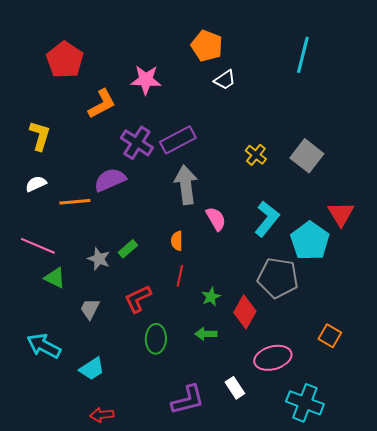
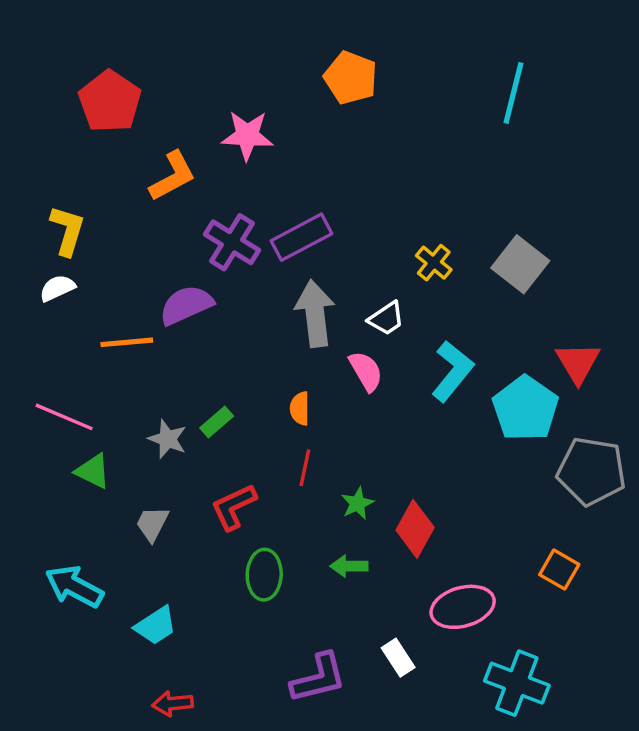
white trapezoid: (225, 80) -> (386, 319), moved
white semicircle: (36, 184) -> (57, 288), moved
gray pentagon: (278, 278) -> (591, 471), moved

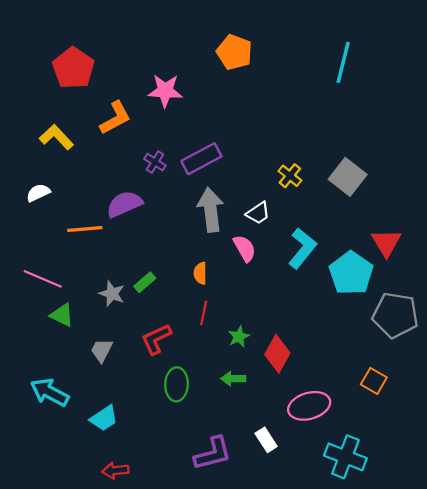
yellow L-shape: (67, 230) -> (56, 137), moved, turned -60
purple cross: (232, 242) -> (155, 162), size x0.6

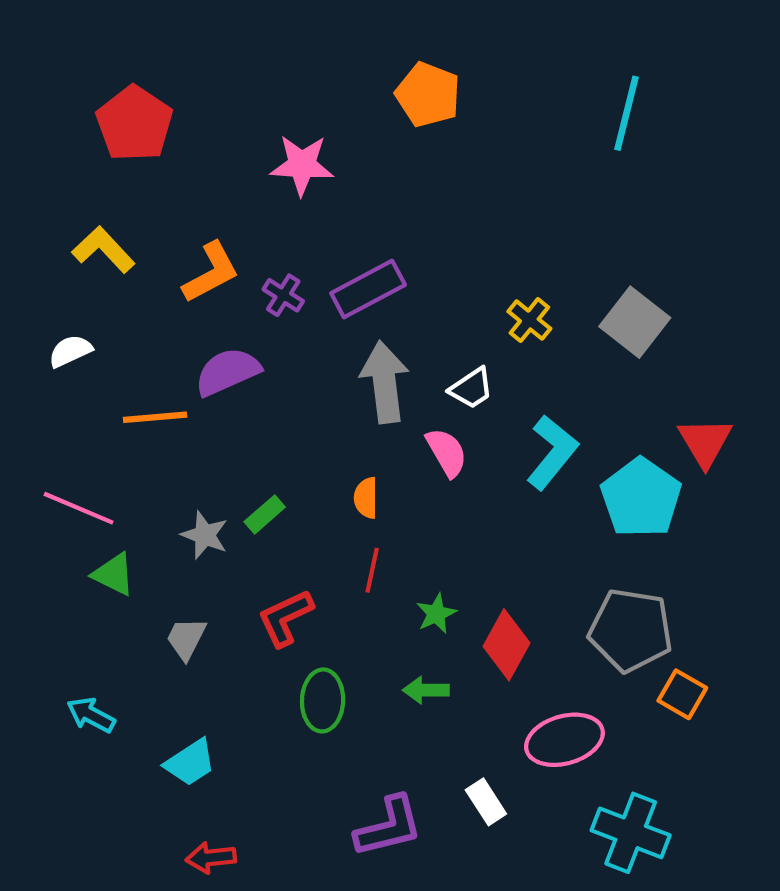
orange L-shape: (115, 118) -> (211, 272), moved
gray pentagon: (395, 315) -> (631, 630), moved
cyan arrow: (50, 392) -> (91, 715), size x0.7

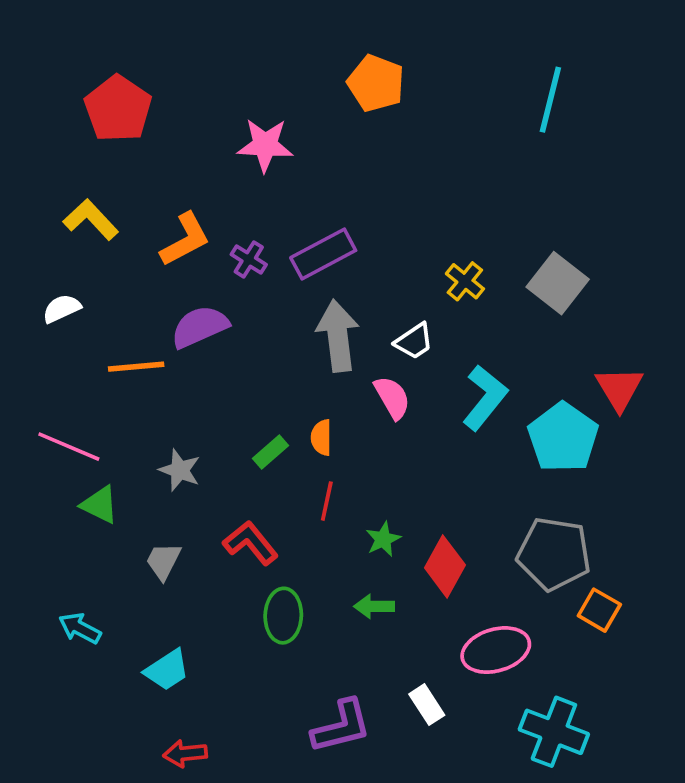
green rectangle: (265, 514) -> (271, 452), moved
red L-shape: (285, 618) -> (251, 543), turned 76

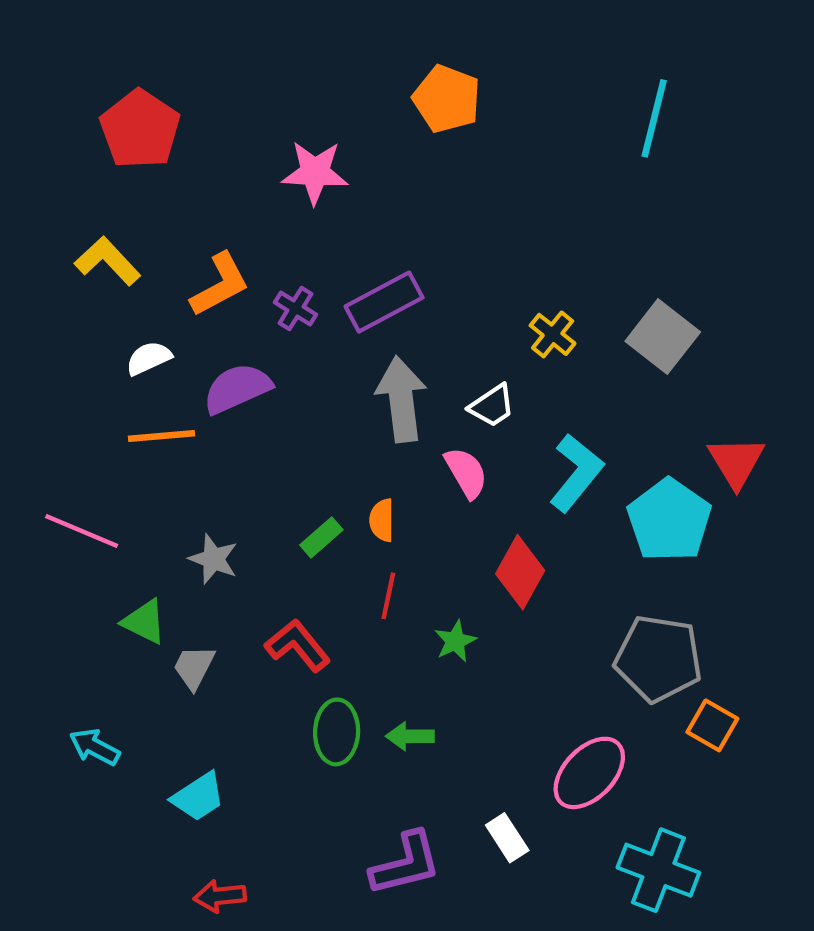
white semicircle: (62, 309) -> (149, 358), moved
green triangle: (100, 505) -> (144, 622), moved
red diamond: (445, 566) -> (520, 572), moved
green arrow: (374, 606) -> (410, 736), moved
pink ellipse: (496, 650) -> (589, 773), turned -30

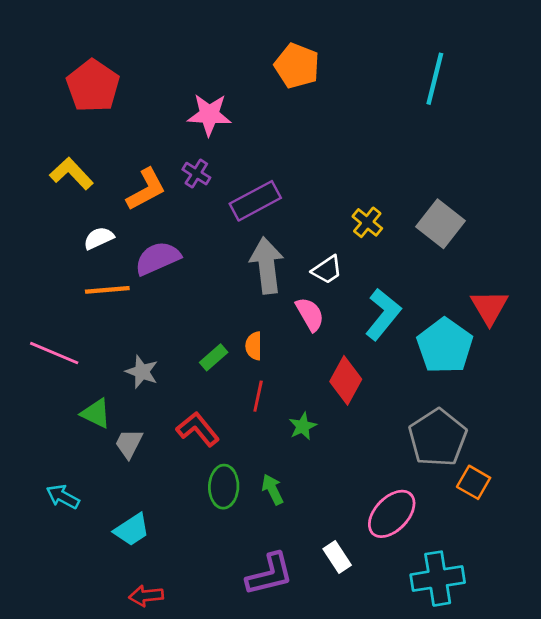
purple cross: (295, 308) -> (196, 174), moved
gray pentagon: (658, 658) -> (438, 438), turned 30
green arrow: (410, 736) -> (272, 489), turned 64
cyan cross: (658, 870) -> (438, 579), turned -30

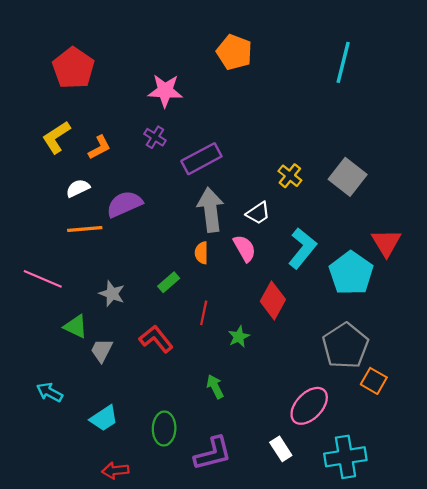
yellow L-shape: (71, 174) -> (56, 137), turned -80
orange L-shape: (146, 189) -> (99, 147), moved, size x0.7
orange semicircle: (254, 346) -> (201, 253), moved
green ellipse: (224, 487) -> (164, 429), moved
white rectangle: (337, 557) -> (281, 449), moved

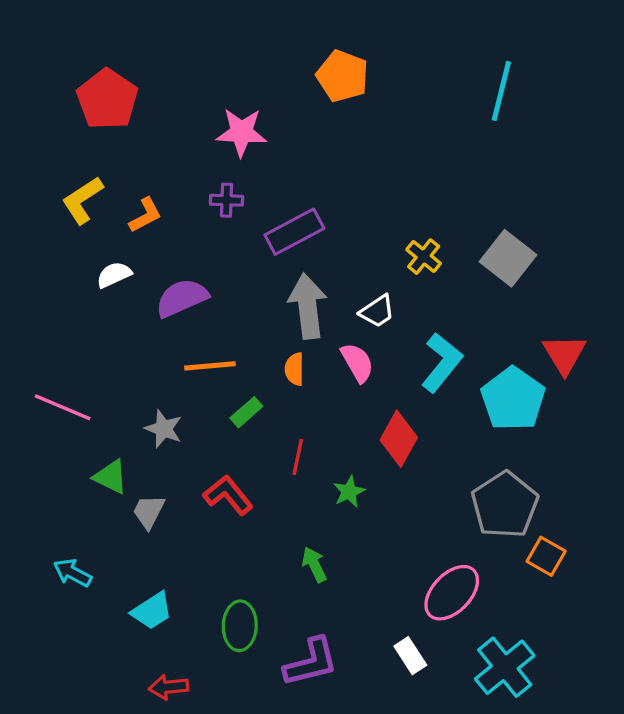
purple cross: (155, 137) -> (227, 200), turned -30
orange line: (85, 229) -> (210, 366), moved
cyan cross: (345, 457) -> (505, 667), turned -30

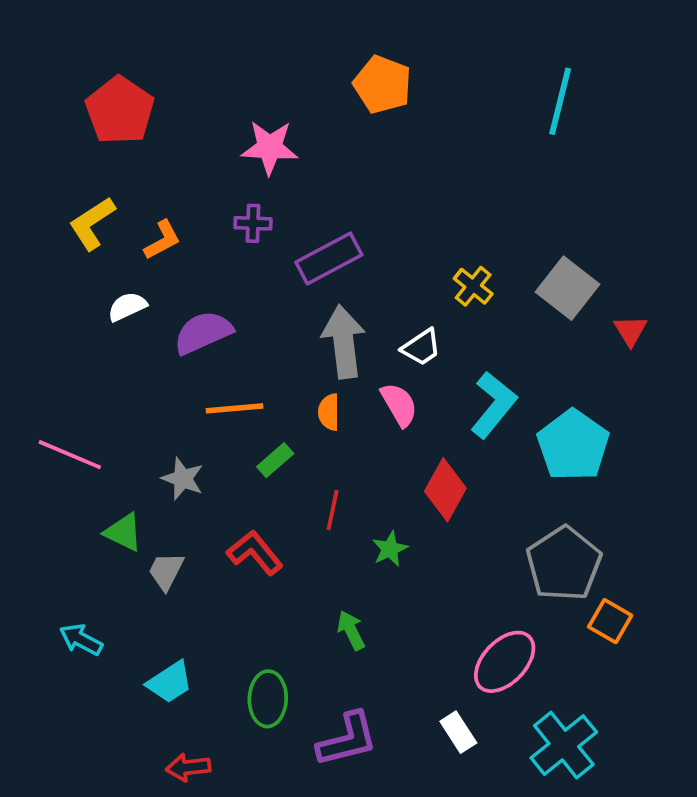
red triangle: (564, 354) -> (630, 331), moved, size x0.7

